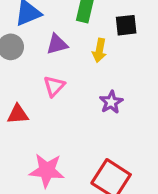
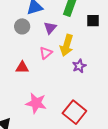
purple triangle: (57, 44) -> (50, 28), turned -40
yellow arrow: (99, 50) -> (67, 45), moved, size x1.5

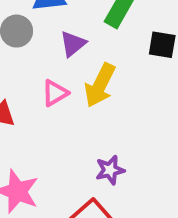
purple star: (79, 66) -> (110, 170), moved

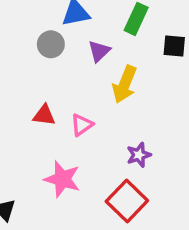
pink triangle: (55, 93) -> (82, 125), moved

